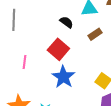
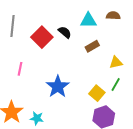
red square: (58, 49) -> (42, 37), moved

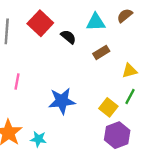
brown semicircle: (113, 16) -> (125, 16), turned -40
red square: (42, 37) -> (40, 23), moved
blue star: (58, 87) -> (62, 101), turned 30

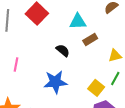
cyan triangle: (96, 22) -> (78, 22), moved
black semicircle: (68, 37) -> (63, 50), moved

